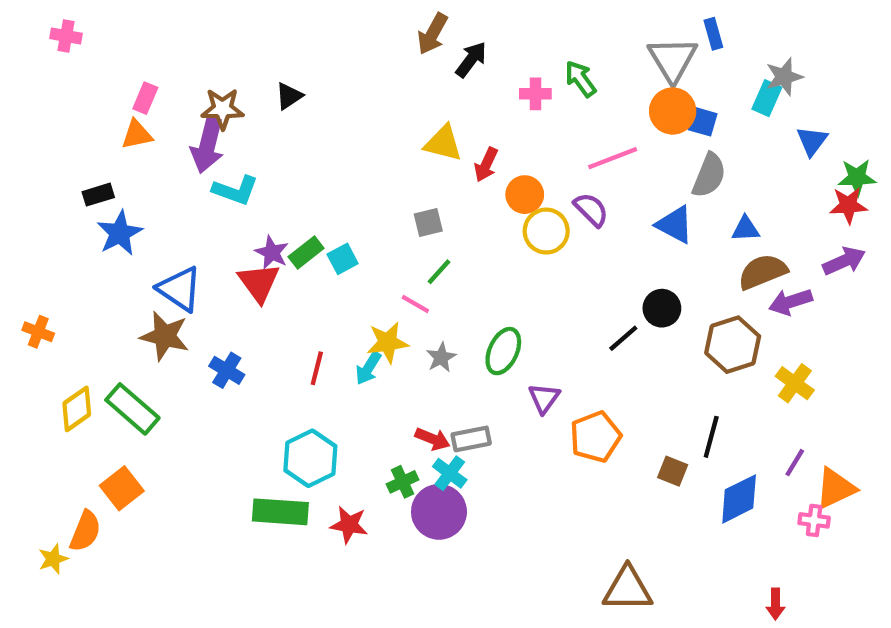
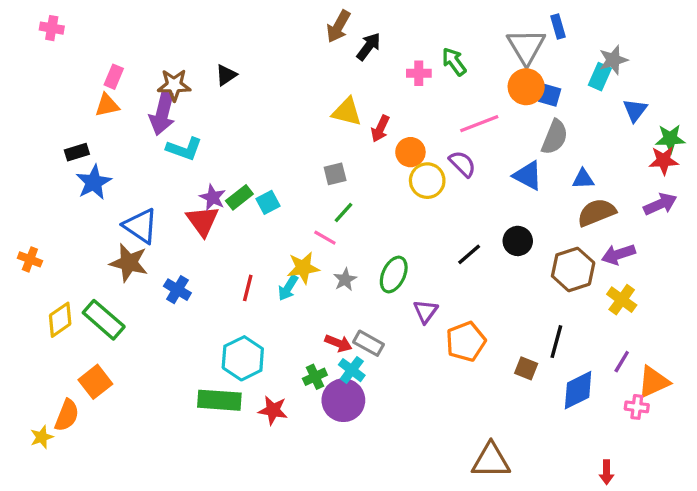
purple arrow: (791, 302) -> (618, 254), moved
black line: (623, 338) -> (469, 254), moved
gray rectangle: (471, 439) -> (369, 343), turned 40

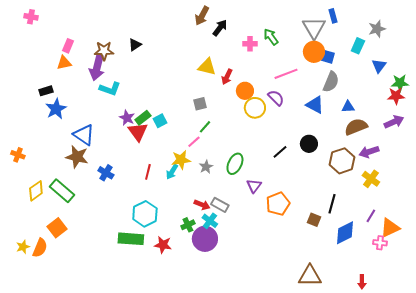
gray star: (613, 60) -> (377, 29), moved
red triangle: (203, 221) -> (138, 132), moved
pink line: (325, 238) -> (194, 142), turned -72
yellow star: (42, 437) -> (23, 247), moved
brown triangle: (491, 461) -> (310, 276), moved

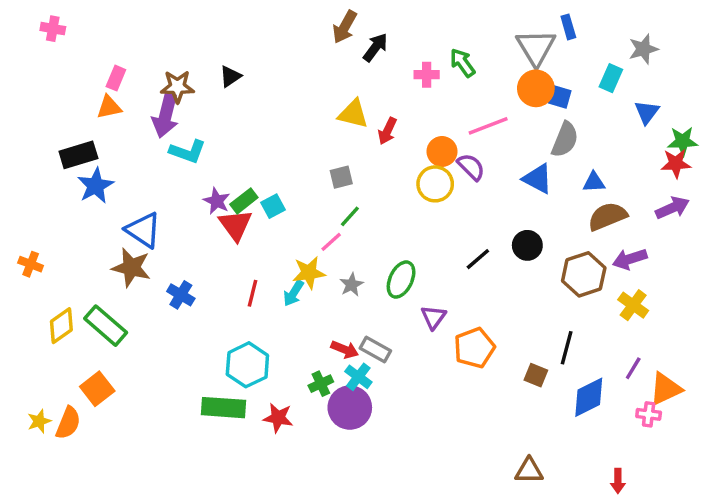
black rectangle: (46, 91) -> (78, 155), size x1.5
orange circle: (245, 91) -> (442, 151), moved
brown triangle: (310, 276) -> (529, 471), size x0.7

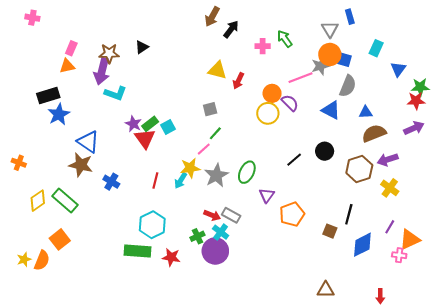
gray triangle: (536, 47) -> (330, 29), size x0.7
gray star: (643, 49) -> (320, 66), moved
gray star: (352, 285) -> (216, 175), size x1.6

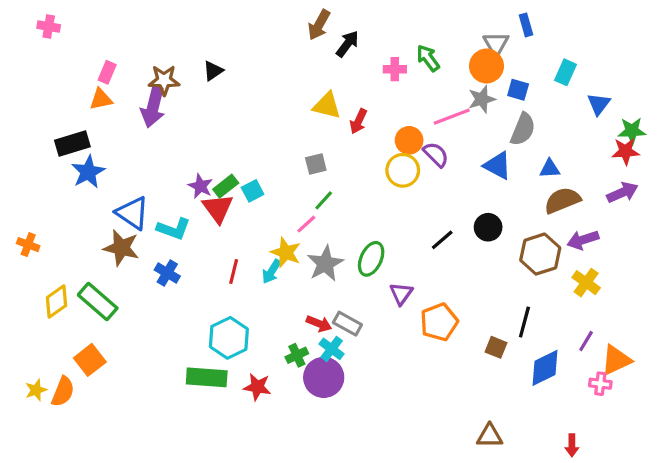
orange circle: (330, 54) -> (486, 66), moved
cyan L-shape: (115, 93) -> (174, 229), moved
yellow star: (190, 168) -> (286, 253), turned 30

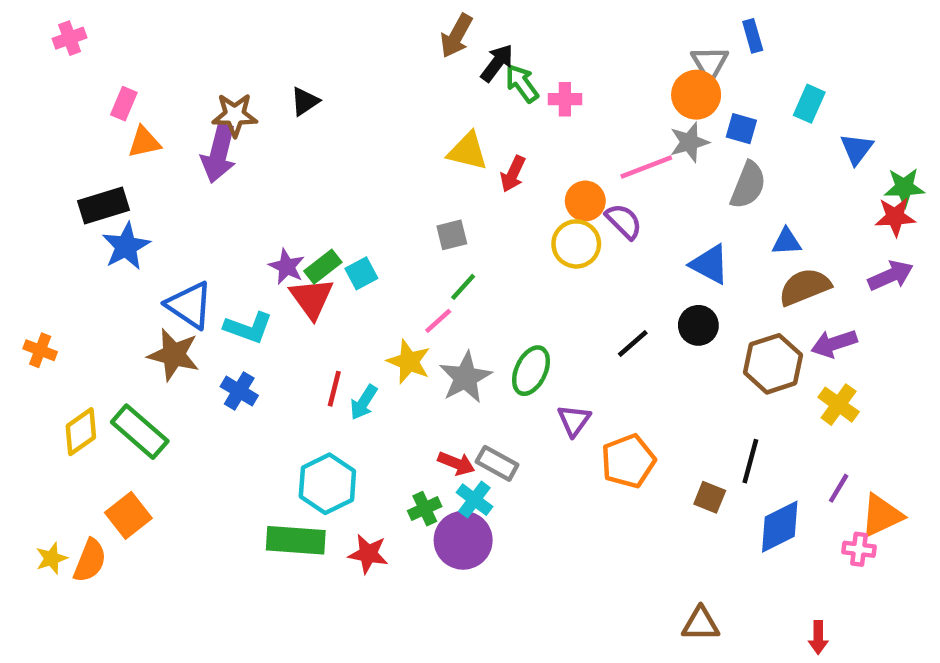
pink cross: (49, 26) -> (70, 38), turned -30
green arrow: (428, 58) -> (522, 83), moved
pink rectangle: (107, 72) -> (124, 104), moved
blue triangle: (498, 166) -> (710, 264), moved
cyan arrow: (272, 271) -> (364, 402), moved

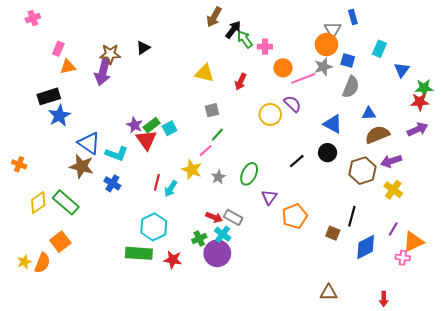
yellow triangle: (468, 151) -> (205, 73), moved
orange circle: (585, 201) -> (283, 68), moved
gray star: (465, 377) -> (218, 177), size x0.6

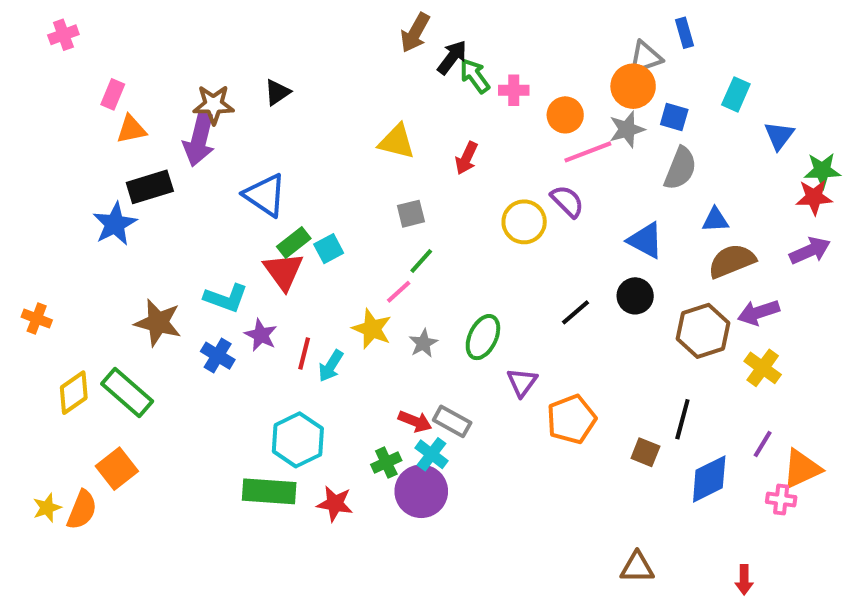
gray triangle: (333, 30) -> (645, 57), turned 42
orange circle: (283, 68) -> (565, 115), moved
black rectangle: (49, 96) -> (150, 187), moved
purple star: (135, 125) -> (261, 335), moved
blue triangle: (89, 143) -> (265, 195), moved

